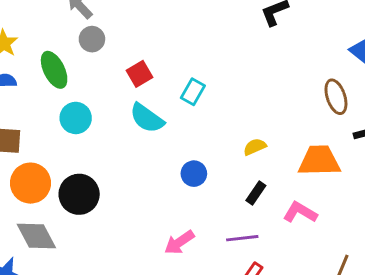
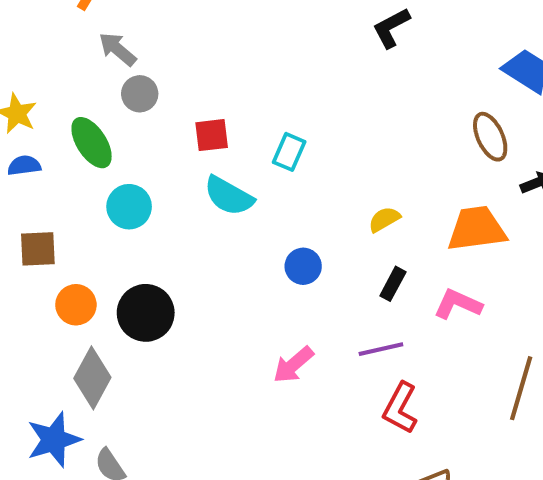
red square: (139, 74) -> (212, 135), turned 30
orange circle: (30, 183) -> (76, 305), size x0.7
gray diamond: (36, 236) -> (92, 378), turned 63

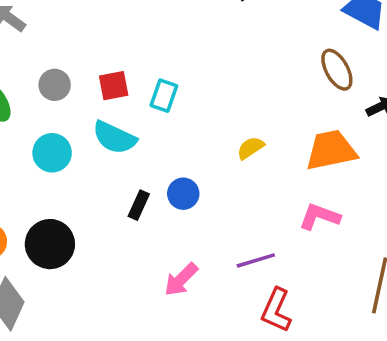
gray circle: (140, 94) -> (55, 85), moved
red square: (212, 135) -> (114, 86), moved
cyan circle: (129, 207) -> (52, 153), moved
black rectangle: (393, 284) -> (139, 205), moved

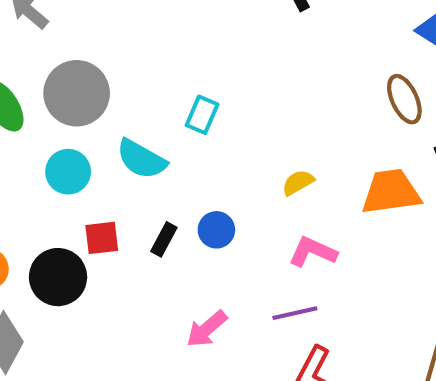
gray circle: (55, 85) -> (77, 93), size x1.8
red square: (114, 86) -> (102, 238), moved
pink L-shape: (320, 217) -> (313, 252), moved

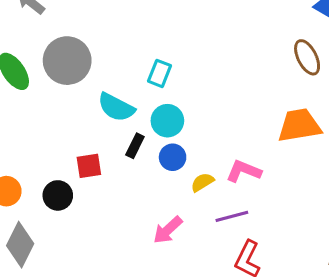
cyan circle: (68, 172) -> (167, 121), moved
yellow semicircle: (298, 182) -> (202, 182), moved
black rectangle: (164, 239) -> (135, 146), moved
black circle: (58, 277) -> (58, 195), size x0.7

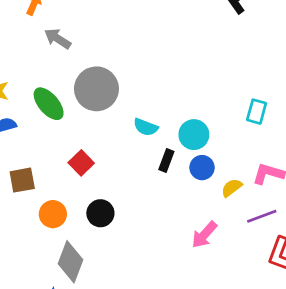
cyan rectangle: (159, 73) -> (257, 112), moved
cyan semicircle: (116, 107) -> (146, 127), size x0.7
red square: (89, 166) -> (81, 163), moved, turned -30

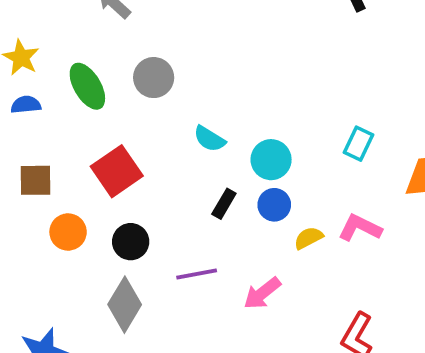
gray circle: (96, 89) -> (154, 78), size x0.7
black rectangle: (166, 161) -> (224, 204), moved
red square: (81, 163) -> (117, 171), size x1.5
purple line: (262, 216) -> (197, 274), moved
gray diamond: (71, 262) -> (125, 305), moved

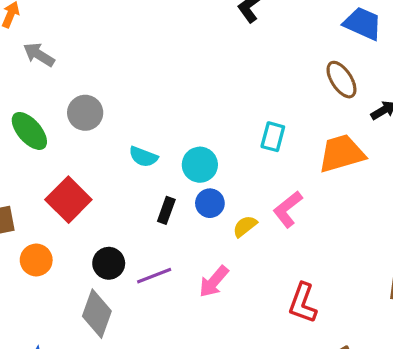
pink L-shape: (360, 228) -> (288, 209), turned -54
black circle: (131, 242) -> (109, 263), moved

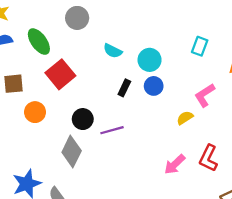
green ellipse: (29, 131) -> (39, 42), moved
yellow semicircle: (245, 226) -> (185, 118), moved
pink arrow: (214, 282) -> (175, 164), moved

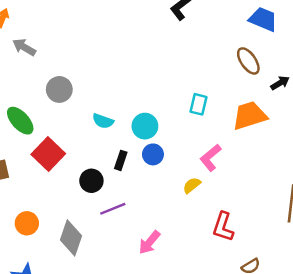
orange circle: (35, 112) -> (27, 223), moved
black circle: (83, 119) -> (91, 181), moved
pink arrow: (175, 164) -> (149, 242), moved

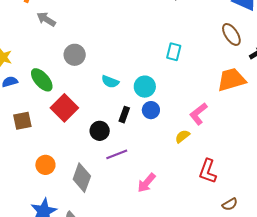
cyan rectangle: (198, 104) -> (174, 52), moved

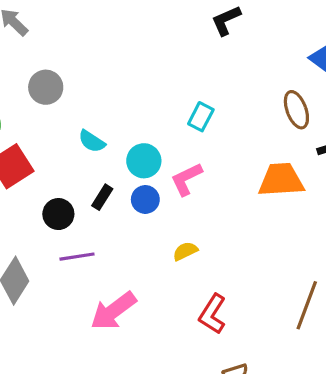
pink L-shape: (198, 114) -> (186, 179), moved
pink arrow: (147, 183) -> (113, 311), size x1.4

